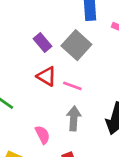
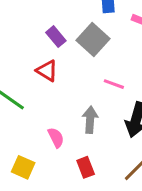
red triangle: (47, 76) -> (47, 71), moved
pink line: (72, 86) -> (114, 84), moved

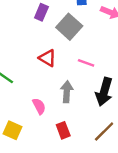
purple rectangle: (56, 37) -> (41, 12), moved, turned 63
red triangle: (47, 71) -> (48, 58), moved

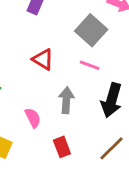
gray square: (69, 27) -> (91, 30), moved

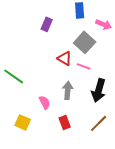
red triangle: (43, 59) -> (65, 58), moved

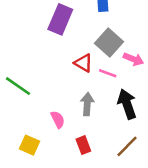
purple rectangle: (47, 24) -> (60, 19), size x1.6
pink arrow: (104, 24) -> (133, 59), moved
black arrow: (99, 90) -> (127, 104), turned 145

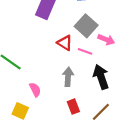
pink semicircle: (58, 119) -> (35, 90), moved
red rectangle: (83, 145) -> (73, 107), moved

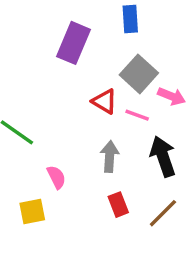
yellow square: (20, 111) -> (32, 211), turned -35

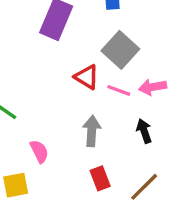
pink arrow: (172, 96) -> (153, 87), moved, turned 148
black arrow: (163, 156) -> (144, 131), size x0.6

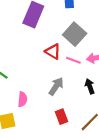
gray arrow: (92, 131) -> (56, 86), turned 30
pink semicircle: (39, 151) -> (22, 99), turned 32

